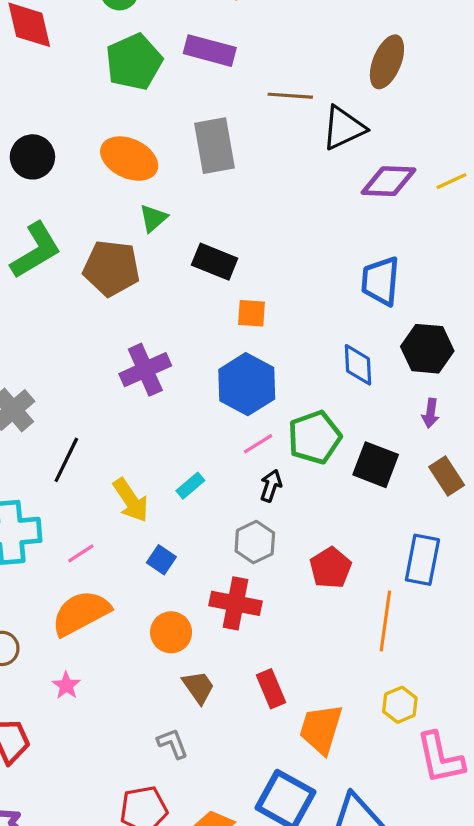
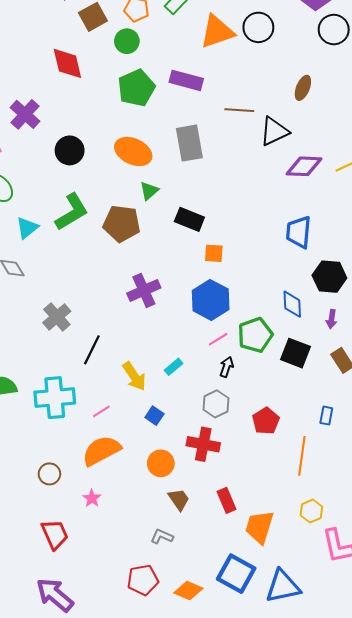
brown ellipse: (387, 62) -> (303, 88), size x0.7
blue diamond: (358, 365) -> (292, 304), moved
blue rectangle: (422, 560) -> (326, 416), size x0.6
gray L-shape: (173, 743) -> (162, 536), turned -45

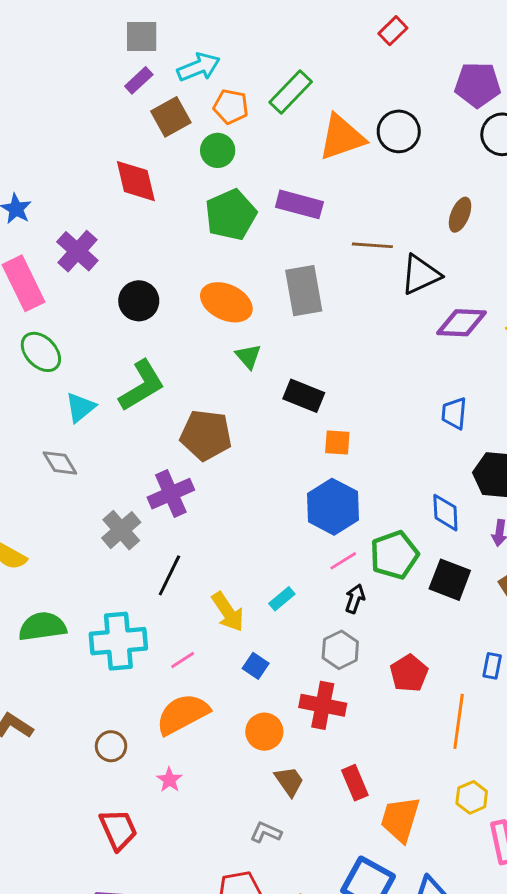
green triangle: (149, 191) -> (248, 356), turned -30
brown pentagon: (122, 224) -> (206, 435), moved
blue trapezoid: (299, 232) -> (454, 413), size x0.7
purple cross: (144, 290) -> (171, 494), moved

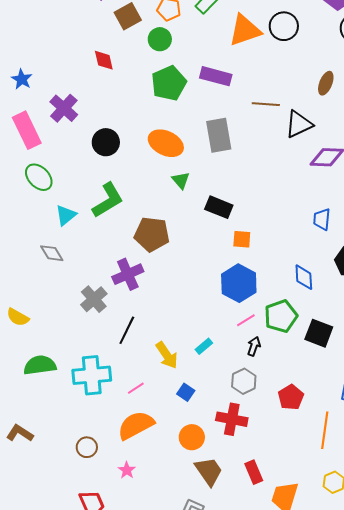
red diamond: (136, 181) -> (104, 60), size x0.7
blue diamond: (445, 513) -> (304, 277), moved
brown trapezoid: (289, 781) -> (209, 471), size x1.4

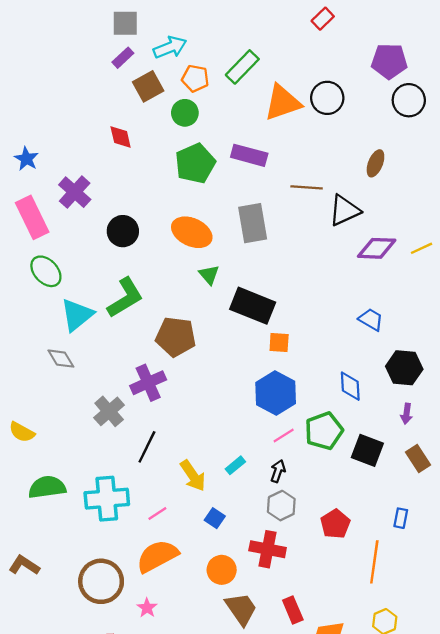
black rectangle: (219, 207) -> (253, 306), size x1.4
cyan triangle: (66, 215) -> (77, 315), size x1.4
blue trapezoid: (322, 219) -> (371, 320), turned 115
black arrow: (254, 346) -> (278, 471), moved
brown circle: (87, 447) -> (101, 581), size x1.8

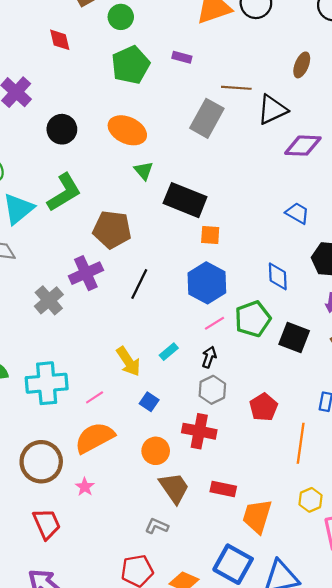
purple rectangle: (249, 155) -> (182, 57), size x0.6
gray rectangle: (253, 223) -> (207, 118), moved, turned 39
black line: (147, 447) -> (139, 284), moved
red rectangle: (293, 610) -> (223, 489), turned -55

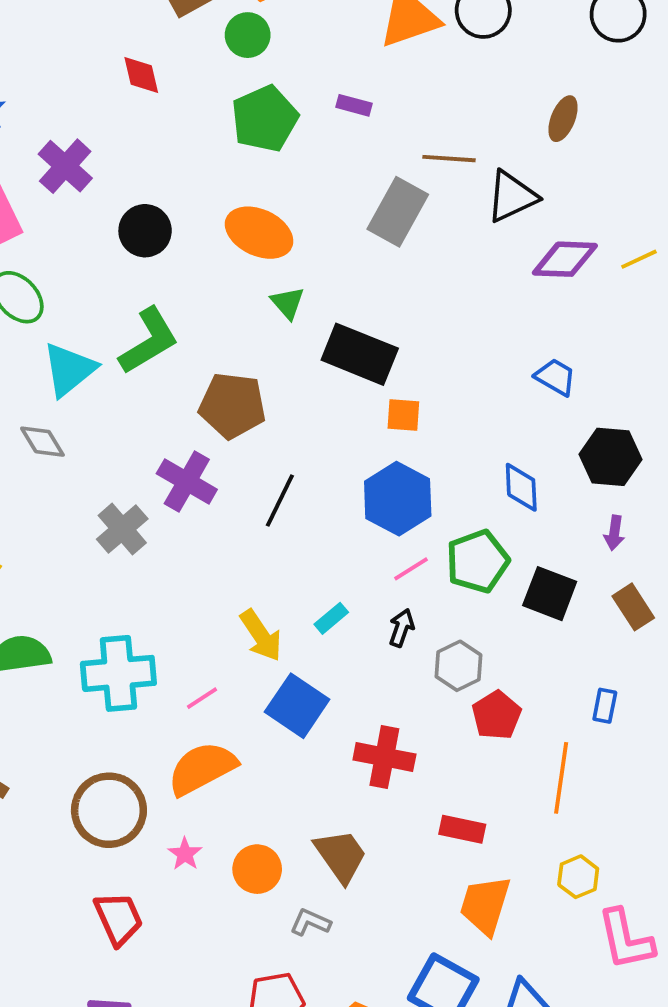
purple cross: (86, 273) -> (187, 482), turned -36
gray hexagon: (212, 390) -> (459, 666), moved
blue square: (149, 402) -> (297, 706), size x1.8
orange circle: (156, 451) -> (257, 869), moved
red rectangle: (223, 489) -> (462, 829), moved

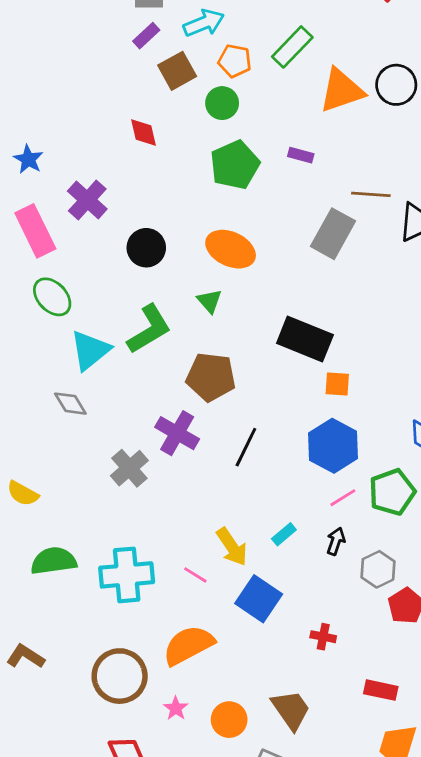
green triangle: (288, 303) -> (209, 301), moved
pink line: (202, 698) -> (195, 575), moved, turned 65
red cross: (384, 757) -> (323, 637), size x0.6

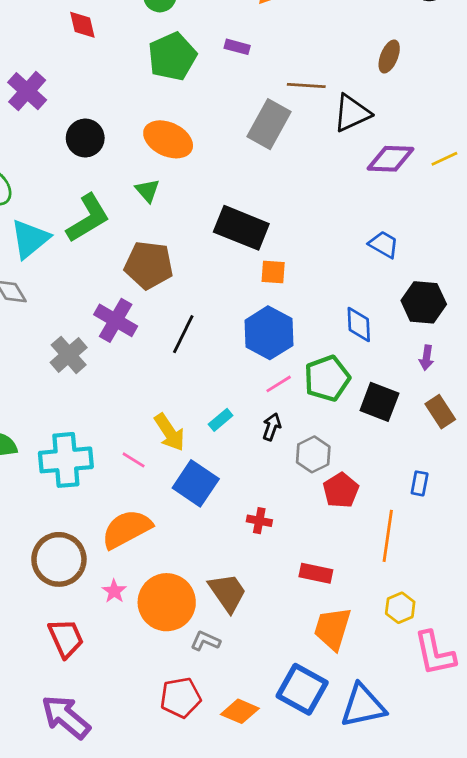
orange circle: (229, 720) -> (167, 602), size x1.6

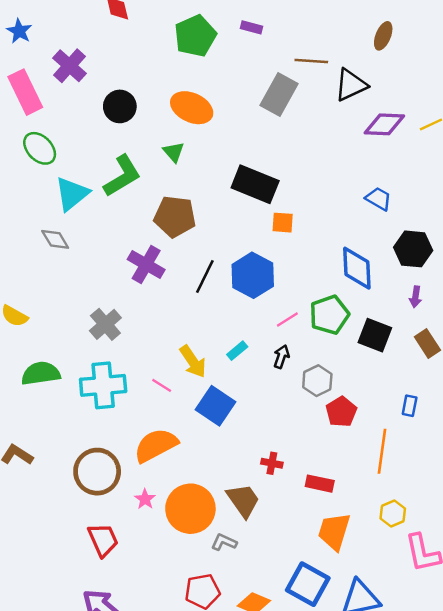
blue diamond: (359, 325) -> (357, 268), size x1.4
blue hexagon: (269, 333) -> (253, 275), moved
gray cross: (69, 355) -> (105, 324), moved
red cross: (259, 521) -> (272, 463), moved

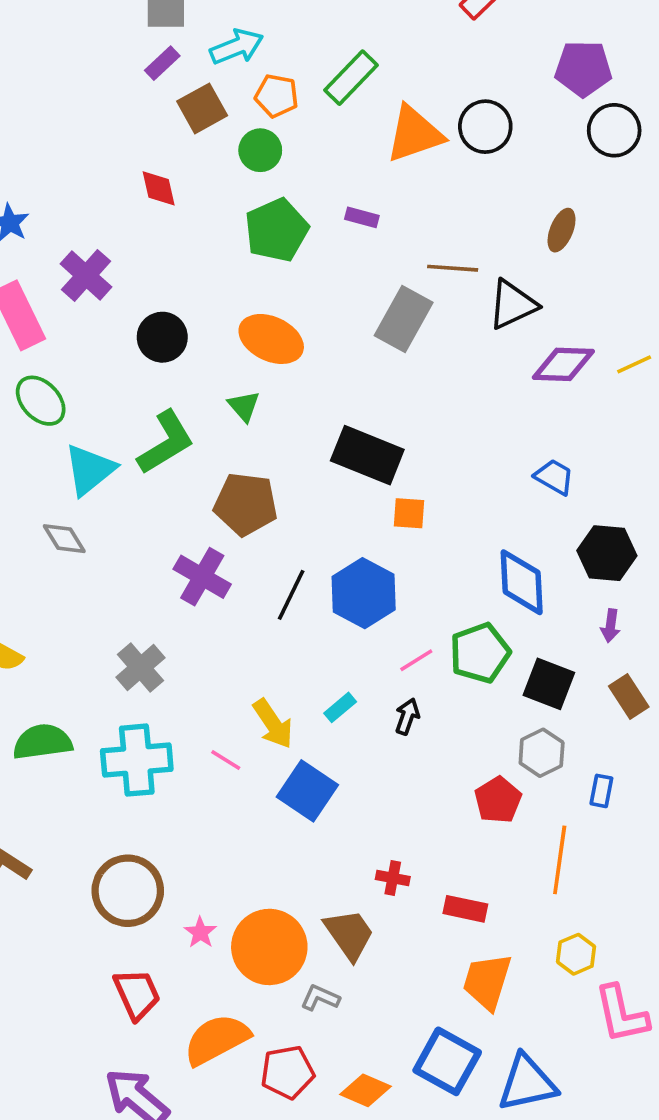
gray hexagon: (317, 381) -> (542, 753), moved
orange semicircle: (156, 445) -> (217, 1040), moved

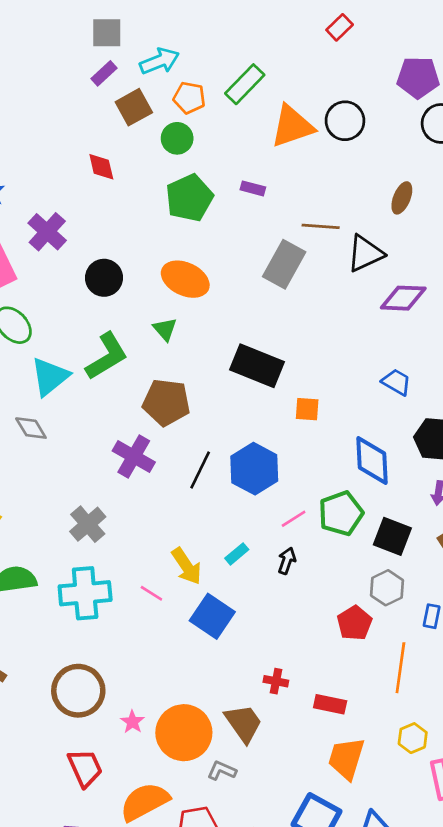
orange square: (409, 513) -> (307, 409), moved

